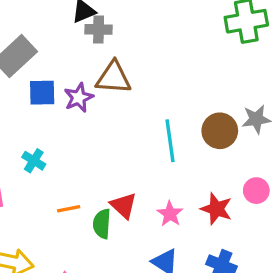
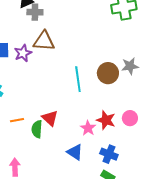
pink circle: (256, 191) -> (130, 118), moved
pink star: (170, 214) -> (88, 128), moved

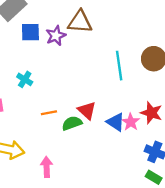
green semicircle: (37, 129) -> (72, 123), turned 66
blue triangle: (75, 152) -> (116, 122), moved

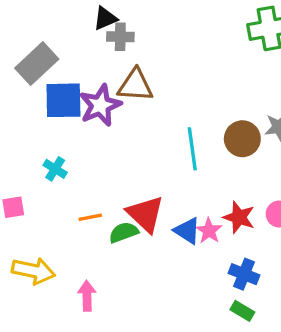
blue square: (30, 32) -> (63, 100), size x1.4
purple star: (56, 36) -> (100, 105), size x1.4
red triangle: (87, 110) -> (145, 214), size x1.4

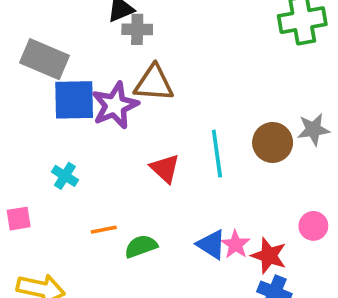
gray rectangle: (37, 64) -> (45, 59), turned 66
red triangle: (145, 214) -> (165, 168), moved, size x0.7
red star: (239, 217) -> (269, 256), moved

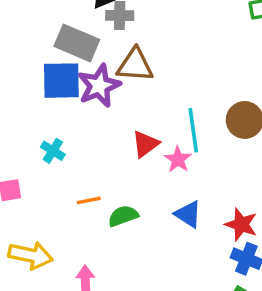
gray rectangle: (45, 59) -> (77, 43), moved
red triangle: (165, 168) -> (145, 144), turned 40
pink star: (235, 244) -> (178, 159), moved

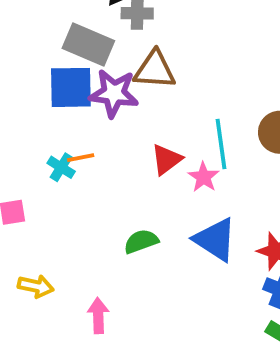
purple star: (99, 86) -> (114, 93), turned 30
orange line: (89, 200) -> (81, 158), moved
blue triangle: (188, 214) -> (215, 239), size x1.4
yellow arrow: (31, 255) -> (36, 286), size x0.7

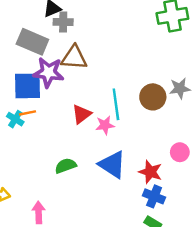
blue square: (71, 87) -> (28, 86), moved
pink star: (203, 177) -> (105, 125), turned 30

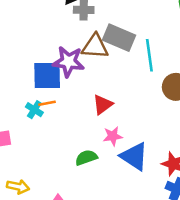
gray rectangle: (32, 42) -> (119, 38), moved
cyan line: (116, 104) -> (149, 55), moved
pink star: (105, 125) -> (113, 136), moved

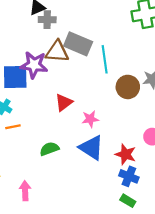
orange line: (47, 103) -> (13, 127), moved
pink star: (113, 136) -> (90, 119), moved

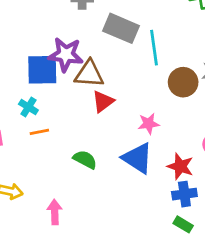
brown triangle: (57, 52) -> (89, 74), moved
pink star: (90, 119) -> (149, 124), moved
green semicircle: (49, 149) -> (85, 160), turned 48
blue cross: (129, 176) -> (184, 194), turned -30

